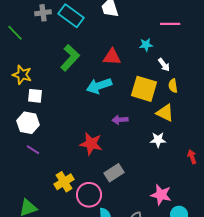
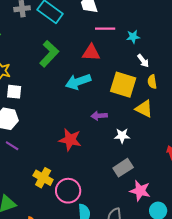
pink line: (170, 24) -> (105, 29), moved
cyan star: (146, 45) -> (133, 37), moved
white star: (158, 140) -> (122, 136), moved
gray rectangle: (114, 173) -> (123, 168), moved
yellow cross: (64, 182) -> (43, 178), turned -30

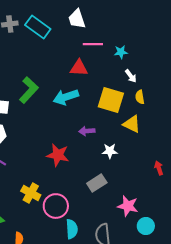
green L-shape: (49, 54) -> (29, 90), moved
gray rectangle: (123, 168) -> (97, 183), moved

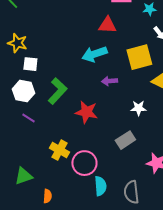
green L-shape: (29, 90) -> (57, 91), moved
yellow square: (111, 100) -> (139, 57), turned -32
purple arrow: (87, 131) -> (109, 81), moved

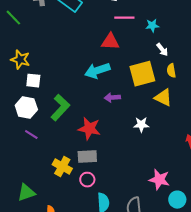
gray rectangle: (125, 140) -> (87, 157), moved, turned 30
pink circle: (84, 163) -> (87, 180), size x0.6

